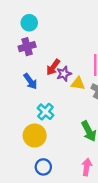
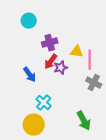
purple cross: (27, 47) -> (50, 43), moved
yellow triangle: (78, 83) -> (77, 52), moved

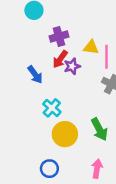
yellow circle: (34, 125) -> (65, 134), moved

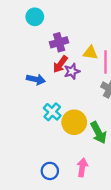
blue arrow: (35, 75) -> (36, 79), turned -42
yellow circle: (65, 134) -> (74, 122), moved
pink arrow: (97, 169) -> (82, 167), moved

